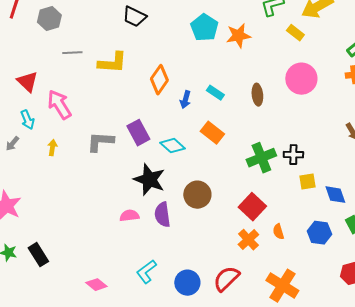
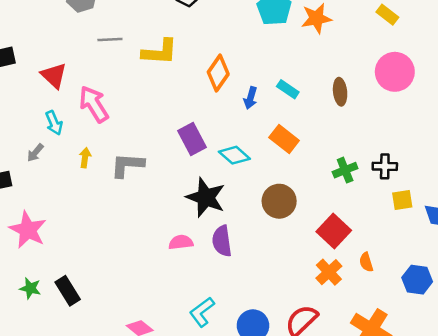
gray L-shape: (100, 142) -> (127, 165), moved
green cross: (261, 158) -> (345, 170), size x0.7
brown circle: (197, 195) -> (279, 201), moved
blue hexagon: (319, 233) -> (417, 280), moved

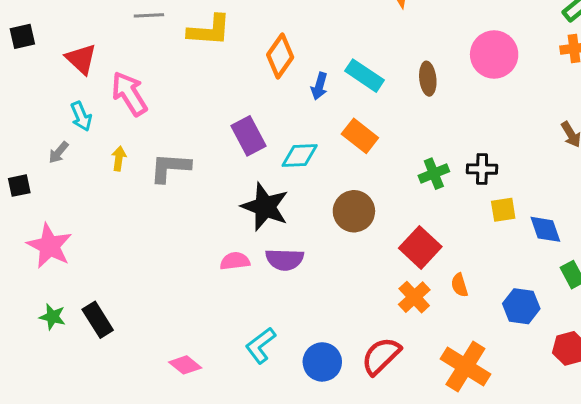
cyan rectangle: (288, 89) -> (364, 76), size x1.4
cyan diamond: (234, 155) -> (300, 155), turned -44
purple semicircle: (222, 241) -> (285, 259), turned -80

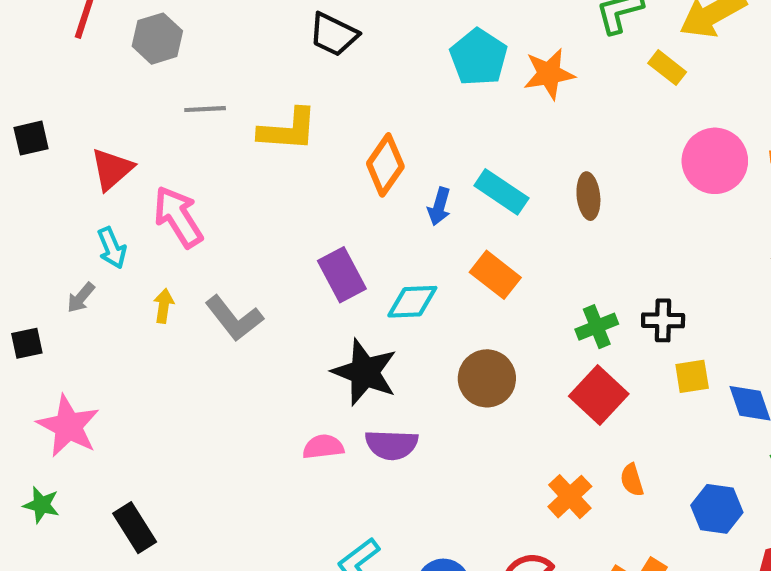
pink circle: (494, 54) -> (715, 161), moved
red triangle: (81, 59) -> (112, 169), turned 36
gray L-shape: (170, 168) -> (234, 318), turned -132
red square: (420, 247) -> (599, 395), moved
green star: (52, 317) -> (41, 505), moved

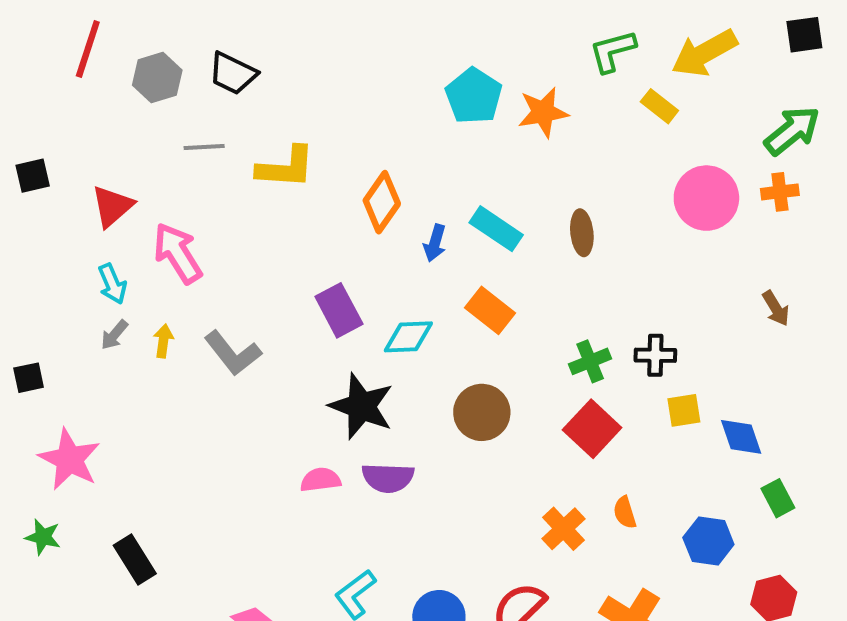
black trapezoid: (334, 34) -> (233, 73), moved
gray arrow: (81, 298) -> (114, 335), moved

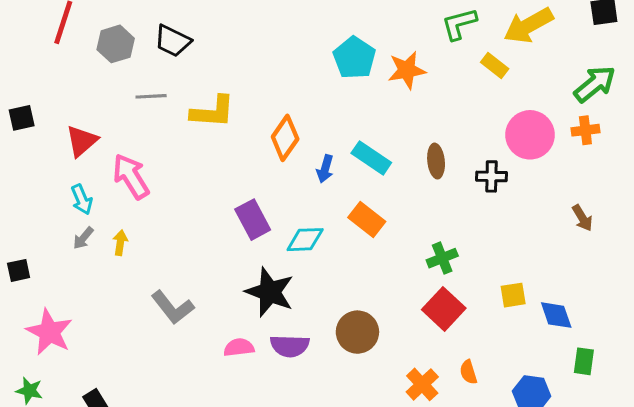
gray L-shape: (233, 353) -> (173, 307), moved
black cross: (655, 355) -> (491, 176), moved
brown circle: (482, 412) -> (357, 332), moved
green rectangle: (778, 498) -> (584, 361), turned 36

